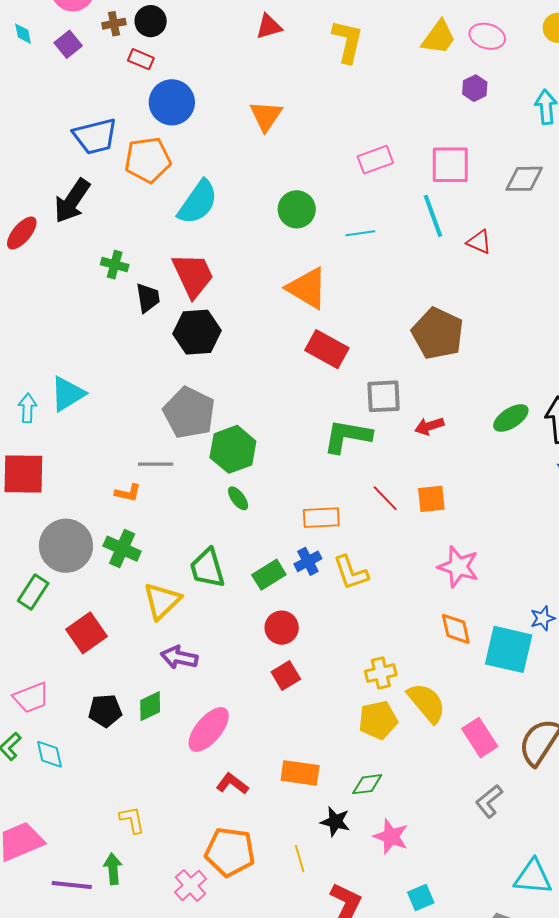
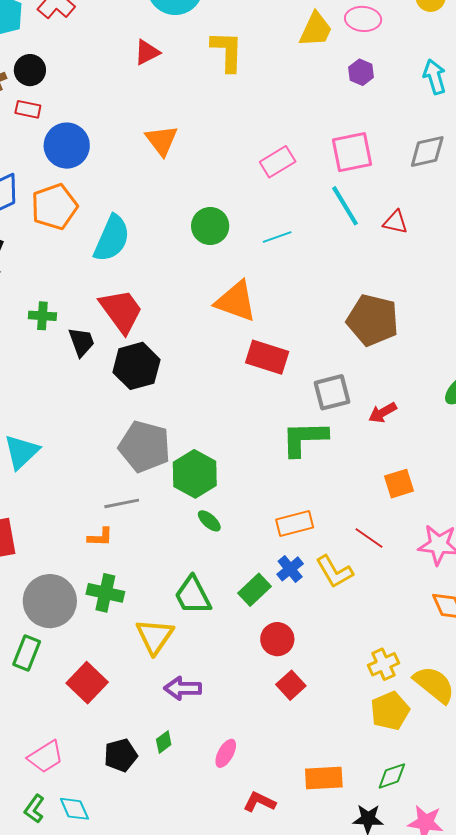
red line: (385, 498) -> (369, 538), moved
green diamond: (150, 706) -> (164, 742), size x0.7
pink ellipse: (209, 729) -> (226, 753), size x0.6

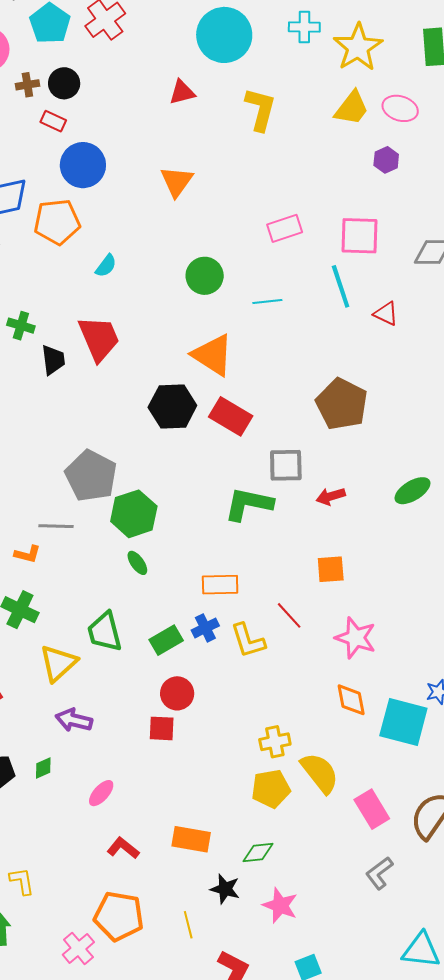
cyan semicircle: (112, 238) -> (106, 266), size x0.5
black hexagon: (136, 366) -> (172, 406), moved
red square: (291, 685) -> (162, 728), moved, turned 32

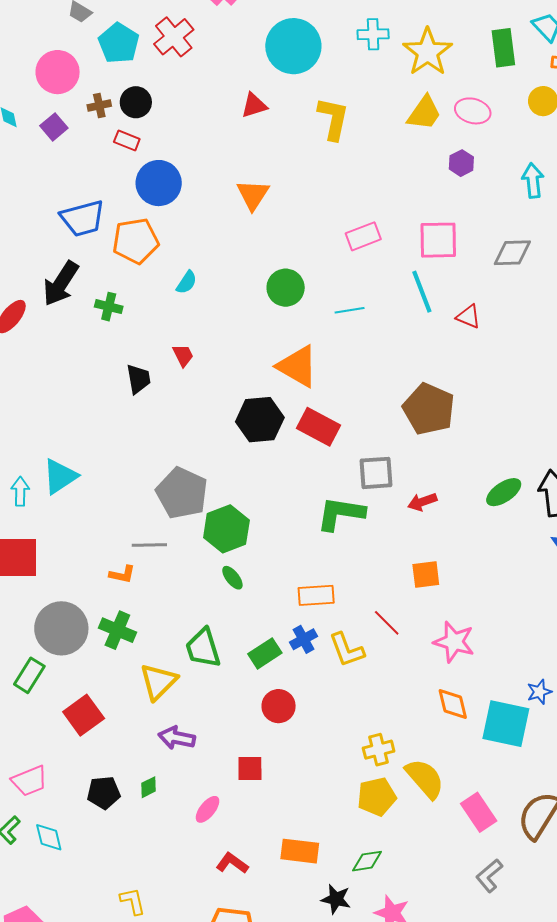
green cross: (21, 326) -> (109, 307), moved
red trapezoid: (99, 339) -> (183, 355), size x0.5
red square: (162, 728) -> (250, 769), moved

